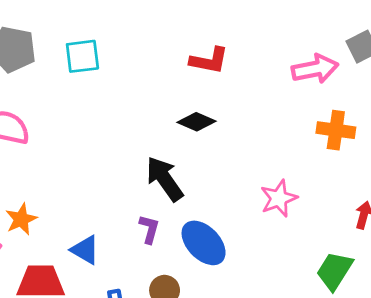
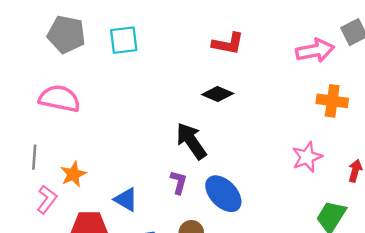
pink star: (279, 198) -> (307, 157), moved

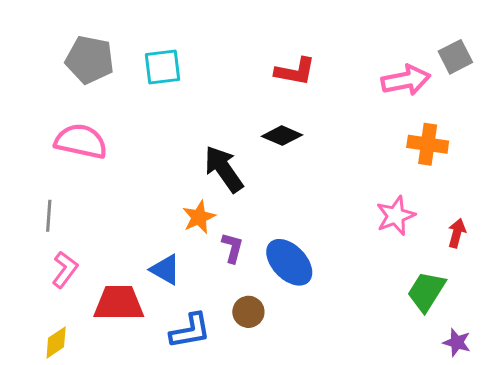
black arrow: (191, 141) -> (224, 169), moved
orange star: (73, 174) -> (199, 217), moved

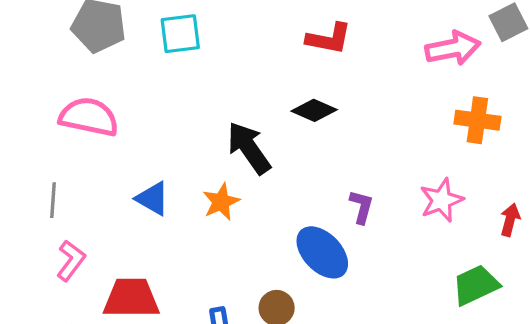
purple L-shape: (232, 248) -> (361, 207), moved
blue triangle: (165, 270) -> (152, 199), moved
green trapezoid: (426, 291) -> (476, 285), turned 33

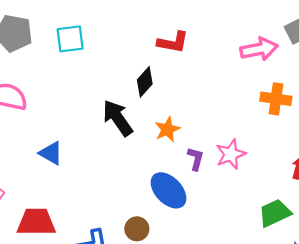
black diamond: (314, 110) -> (145, 82), moved, turned -72
pink star: (441, 200) -> (231, 154), moved
orange star: (221, 202) -> (167, 129), moved

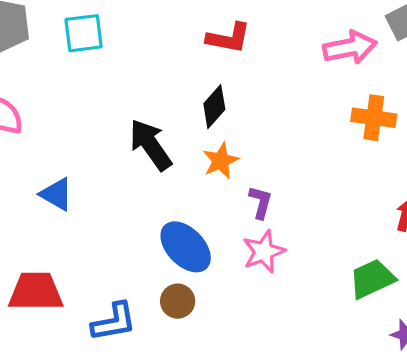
black diamond: (145, 82) -> (214, 107), moved
pink star: (231, 154) -> (264, 252), moved
blue ellipse: (169, 190) -> (186, 247), moved

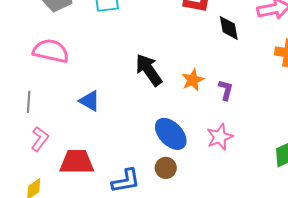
black diamond: (214, 107) -> (229, 28), moved, turned -52
purple L-shape: (261, 202) -> (226, 90), moved

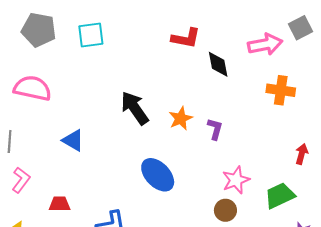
pink star: (220, 137) -> (236, 180), moved
red trapezoid: (77, 162) -> (60, 204), size x0.6
brown circle: (166, 168) -> (225, 210), moved

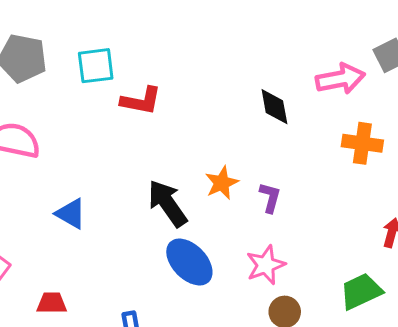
red L-shape: (186, 38) -> (141, 101), moved
black arrow: (135, 108) -> (167, 203), moved
pink star: (236, 180) -> (266, 265), moved

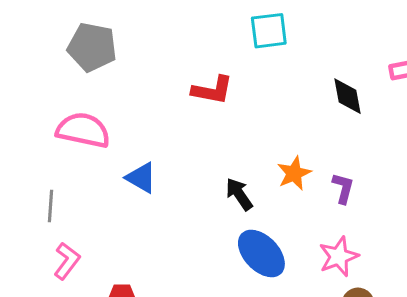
cyan square: (96, 66) -> (269, 31), moved
black arrow: (167, 203) -> (239, 194), size x0.7
blue triangle: (71, 214) -> (141, 178), moved

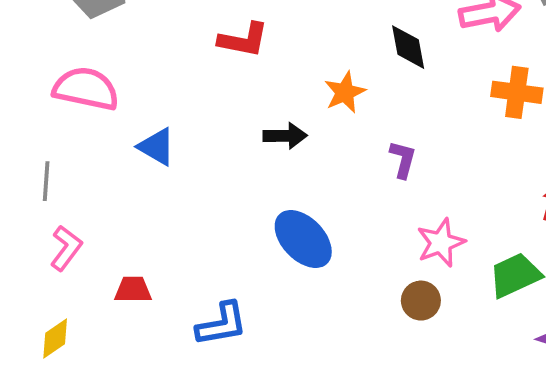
orange star: (294, 173) -> (345, 92), moved
black arrow: (239, 194) -> (285, 136), moved, turned 124
pink star: (339, 256) -> (441, 243), moved

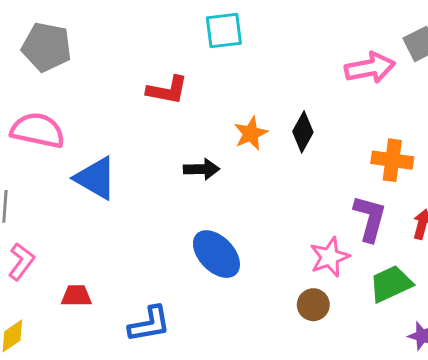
black diamond: (408, 47) -> (303, 132), moved, turned 39
orange cross: (517, 92) -> (392, 160), moved
blue triangle: (157, 147) -> (96, 178), size x1.4
purple L-shape: (403, 159) -> (370, 218), moved, size x1.5

